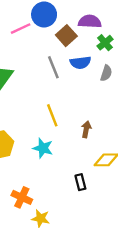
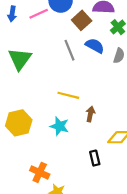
blue semicircle: (80, 63) -> (95, 46), turned -144
yellow line: (52, 115) -> (68, 95), turned -55
brown arrow: (86, 129) -> (90, 114), moved

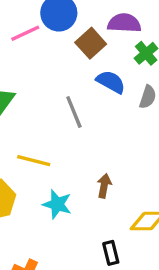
gray line: (69, 50) -> (74, 112), moved
yellow line: (68, 95) -> (34, 161), moved

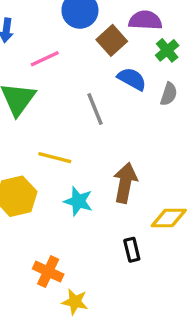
pink line: (25, 33) -> (45, 59), moved
brown arrow: (104, 186) -> (125, 183), size x1.6

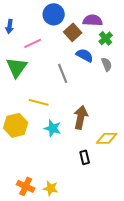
gray semicircle: (169, 94) -> (107, 64), turned -40
orange cross: (48, 272) -> (26, 186), moved

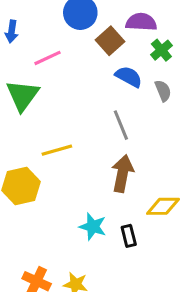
gray line: (63, 73) -> (121, 125), moved
yellow line: (39, 102) -> (57, 150), turned -30
cyan star: (53, 128) -> (93, 227), moved

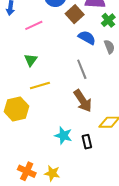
green triangle: (23, 95) -> (31, 60), moved, size x0.6
brown arrow: (122, 173) -> (83, 101), turned 135

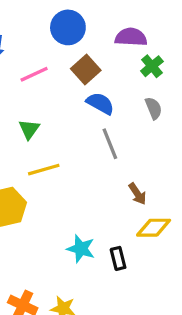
brown square: (75, 14) -> (86, 69), moved
blue semicircle: (87, 38) -> (100, 103), moved
brown arrow: (83, 101) -> (137, 194), moved, size x0.6

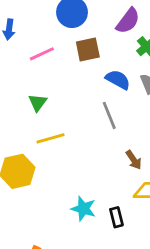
purple semicircle: (131, 37) -> (128, 21), turned 124
brown square: (86, 69) -> (88, 49), turned 30
blue semicircle: (100, 103) -> (118, 80), moved

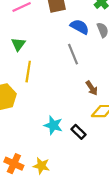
yellow line: (50, 138) -> (28, 72), turned -65
black rectangle: (116, 217) -> (79, 132), turned -32

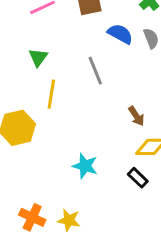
gray line: (73, 54) -> (95, 71), moved
black rectangle: (79, 132) -> (138, 178), moved

